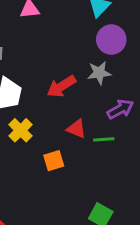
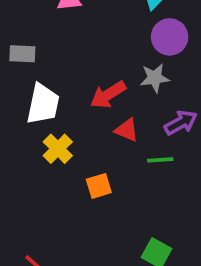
red triangle: (76, 129) -> (127, 130), moved

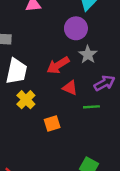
purple circle: (170, 37) -> (76, 28), moved
gray star: (155, 78) -> (88, 55), turned -30

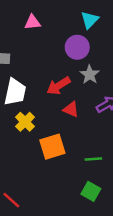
green line: (91, 107) -> (93, 159), moved
orange square: (52, 124) -> (52, 147), size x1.5

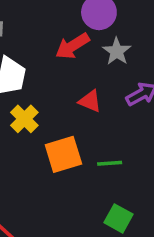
red arrow: (59, 86) -> (72, 46), moved
green line: (93, 159) -> (110, 163), moved

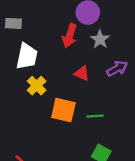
red arrow: (72, 46) -> (70, 36), turned -40
orange square: (63, 154) -> (63, 110), turned 30

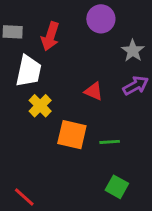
red arrow: (70, 36) -> (50, 36), moved
gray star: (100, 39) -> (133, 51), moved

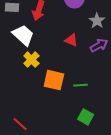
white trapezoid: (29, 71) -> (23, 35), turned -60
red triangle: (94, 91) -> (71, 40), moved

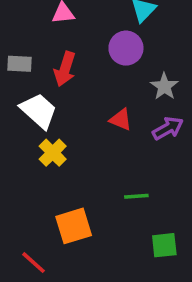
orange square: (54, 80) -> (74, 226), moved, turned -30
green square: (86, 117) -> (164, 245), moved, turned -35

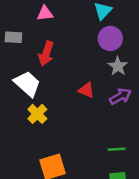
purple circle: (126, 48) -> (110, 38), moved
gray rectangle: (20, 64) -> (13, 37), moved
green line: (136, 196) -> (117, 149), moved

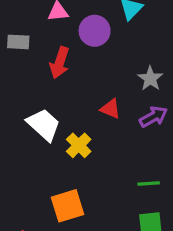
purple circle: (110, 38) -> (95, 31), moved
white trapezoid: (27, 84) -> (44, 125), moved
yellow cross: (37, 114) -> (79, 145), moved

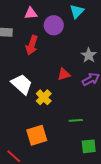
red triangle: (110, 109) -> (64, 74), turned -40
green line: (149, 184) -> (76, 120), moved

